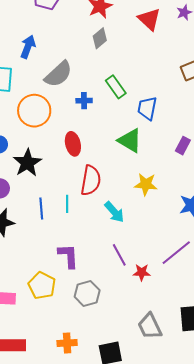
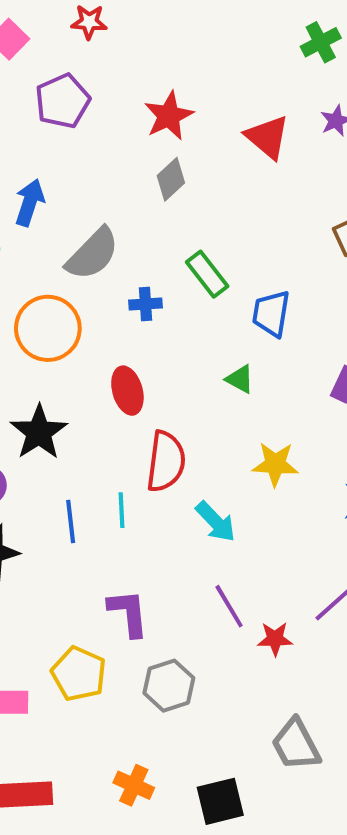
green triangle: (130, 141) -> (240, 379), size x0.6
orange cross: (67, 343) -> (134, 785), turned 30

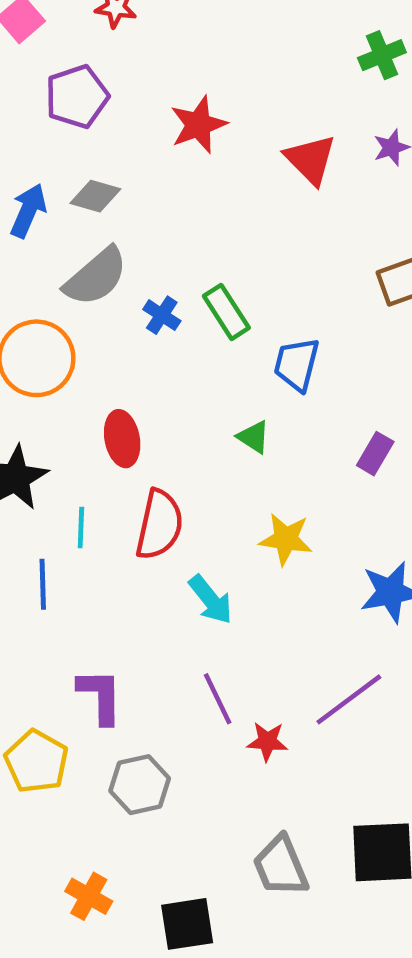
gray diamond: (171, 179) -> (95, 196), moved, turned 54
blue cross: (146, 304) -> (162, 315), moved, turned 32
cyan line: (121, 510) -> (81, 528), moved

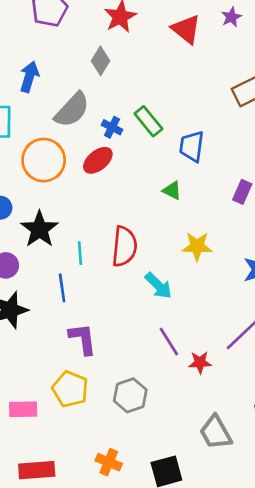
gray diamond: (95, 196) -> (101, 61), moved, turned -68
red ellipse: (122, 439) -> (98, 160), moved, turned 68
purple L-shape: (100, 696) -> (83, 339), moved

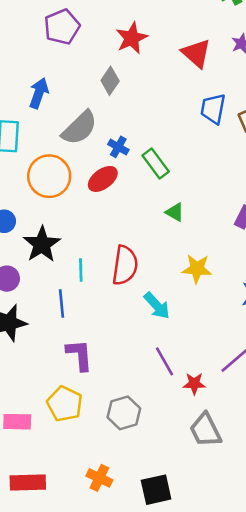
green rectangle: (148, 121) -> (156, 164), moved
blue trapezoid: (192, 146) -> (213, 109), moved
gray trapezoid: (216, 432) -> (206, 430), moved

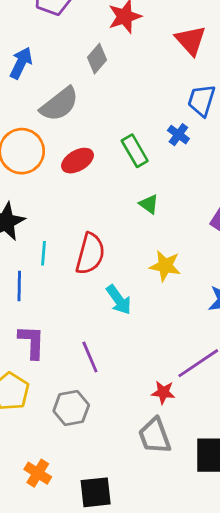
blue cross: (118, 147) -> (178, 135), moved
purple line: (165, 361) -> (90, 357), moved
red star: (194, 384) -> (163, 392), moved

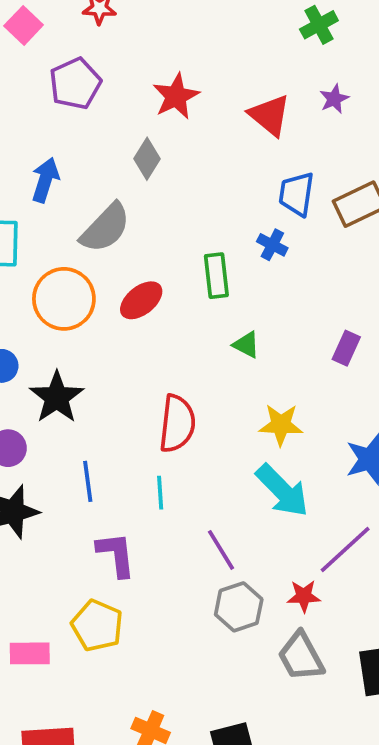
green rectangle: (135, 151) -> (216, 276), turned 32
cyan line: (43, 253) -> (160, 493), moved
cyan arrow: (119, 300) -> (282, 491), moved, size x1.4
purple line: (90, 357) -> (221, 550), moved
gray hexagon: (71, 408) -> (239, 607), moved

